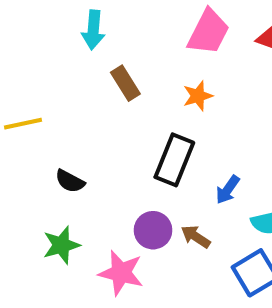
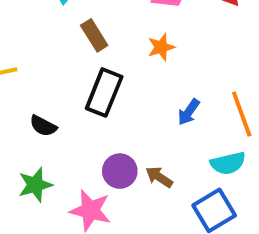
black rectangle: (174, 160) -> (104, 92), moved
blue arrow: (228, 190) -> (189, 112), moved

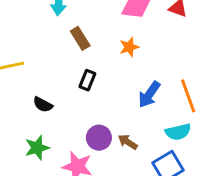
black rectangle: (104, 92) -> (87, 80), size x0.6
blue arrow: (189, 112) -> (149, 94), size x1.4

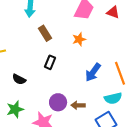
brown arrow: (128, 142) -> (78, 105), turned -32

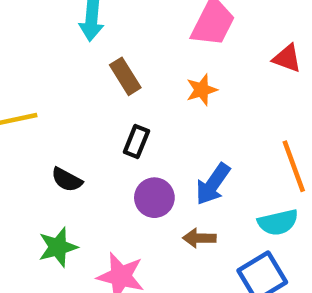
red triangle: (113, 12) -> (287, 58), moved
blue arrow: (93, 72) -> (213, 184), moved
purple circle: (58, 102) -> (154, 198), moved

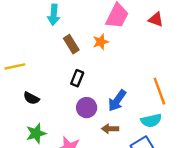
red triangle: (287, 58) -> (156, 19), moved
orange star: (202, 90) -> (101, 42), moved
black semicircle: (67, 180) -> (31, 98), moved

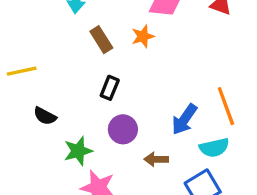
blue arrow: (117, 101) -> (184, 119), moved
green star: (36, 133) -> (78, 151), moved

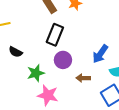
black rectangle: (110, 88) -> (55, 35), size x1.5

